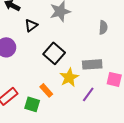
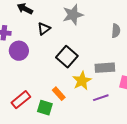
purple line: (88, 94) -> (101, 98), turned 35

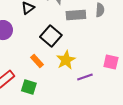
gray rectangle: (105, 68) -> (76, 15), moved
orange rectangle: (59, 94) -> (37, 61), moved

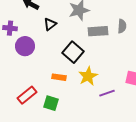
orange rectangle: (37, 61) -> (59, 77), turned -40

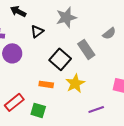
gray semicircle: (122, 26) -> (109, 33), turned 48
gray rectangle: (98, 31) -> (86, 49), moved, turned 60
purple line: (107, 93) -> (96, 109), moved

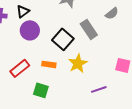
black triangle: (37, 31) -> (23, 11), moved
purple circle: (12, 53) -> (30, 30), moved
red rectangle: (14, 102) -> (20, 68), moved

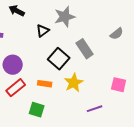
black triangle: (23, 11) -> (43, 31), moved
gray semicircle: (112, 13) -> (117, 34), moved
purple circle: (30, 30) -> (13, 65), moved

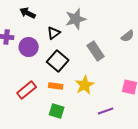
black square: (59, 59) -> (58, 61), moved
purple circle: (13, 65) -> (29, 47), moved
green square: (37, 110) -> (57, 111), moved

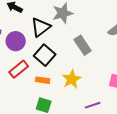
black triangle: (54, 33) -> (41, 27), size x1.5
red rectangle: (27, 90) -> (19, 69), moved

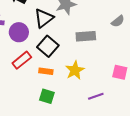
gray rectangle: (83, 45) -> (86, 36), turned -60

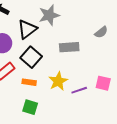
purple line: (96, 96) -> (79, 90), moved

